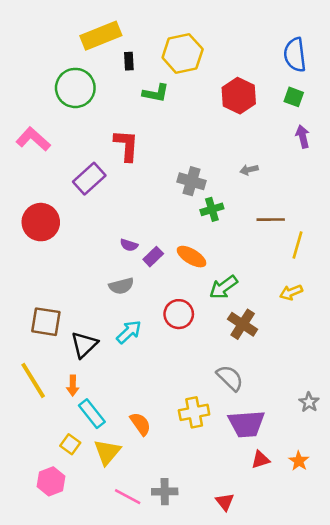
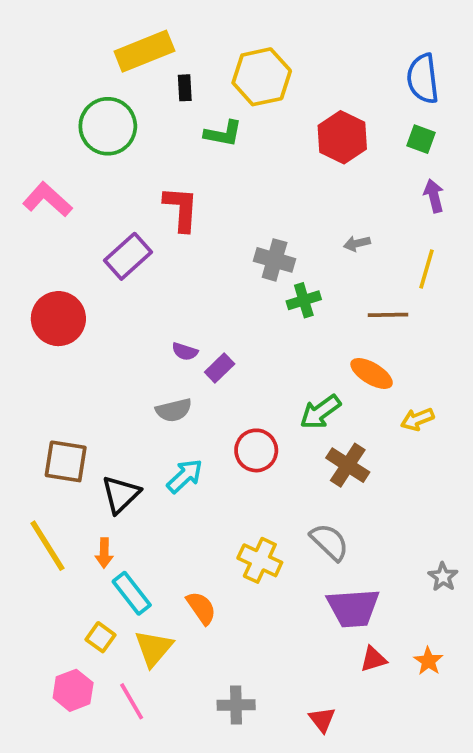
yellow line: (298, 245) -> (427, 269), moved
orange ellipse: (192, 257) -> (372, 373), moved
yellow cross: (194, 412) -> (260, 560), moved, turned 36
pink line: (128, 497) -> (132, 701), moved, turned 32

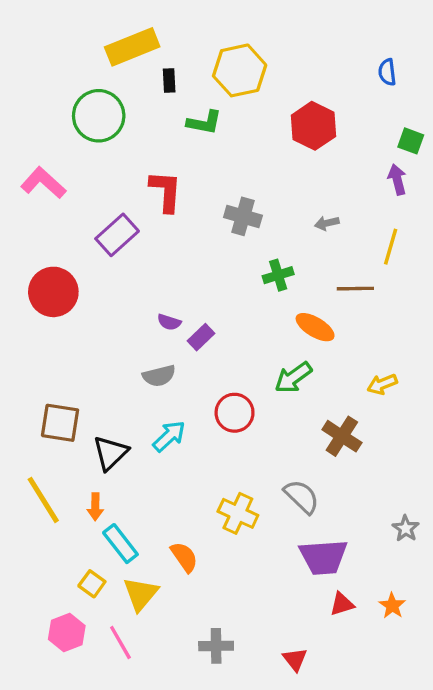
blue semicircle: (423, 79) -> (387, 72), size x0.6
green square: (421, 139) -> (411, 141), moved
gray cross: (275, 260) -> (243, 216), moved
orange ellipse: (372, 373) -> (315, 327), moved
brown cross: (348, 465) -> (342, 436), moved

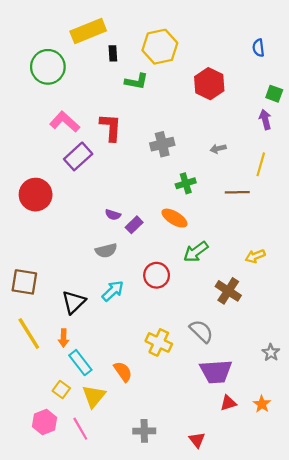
green circle: (99, 116) -> (48, 67), moved
pink L-shape: (43, 183) -> (65, 122), moved
gray cross: (243, 216) -> (162, 144), turned -30
orange ellipse: (315, 327) -> (174, 218), moved
brown square: (60, 423) -> (24, 282), moved

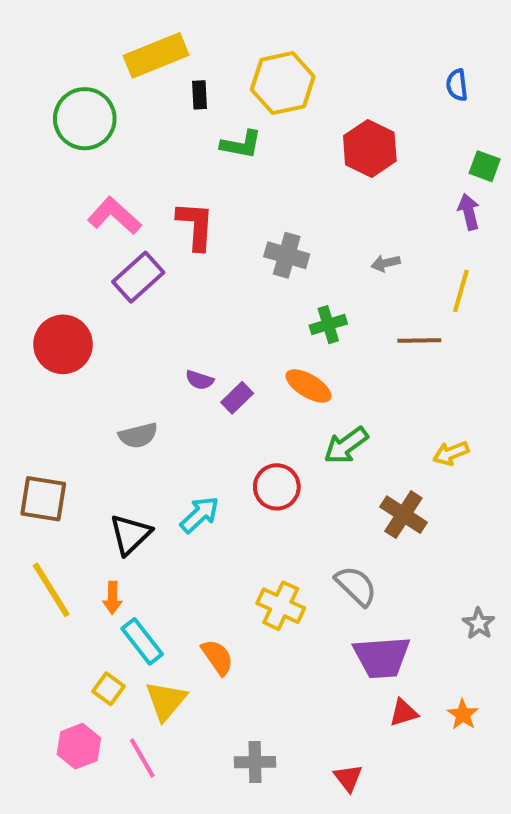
gray cross: (162, 144) -> (287, 255), turned 30
gray semicircle: (106, 251) -> (138, 435), moved

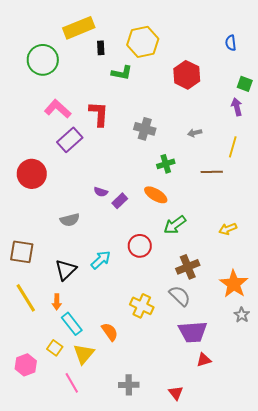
brown cross: (403, 515) -> (188, 267), moved, turned 35
orange star: (463, 715) -> (234, 284), moved, size x1.8
pink hexagon: (79, 746) -> (26, 365), moved

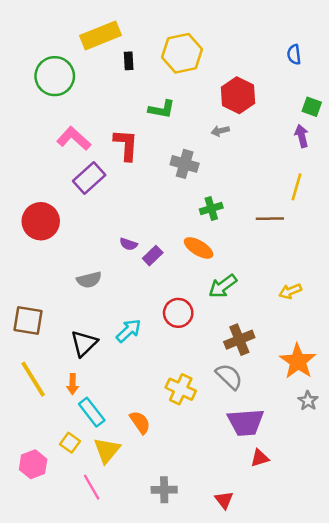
green L-shape: (122, 73) -> (162, 109), moved
gray arrow: (195, 133) -> (220, 131), moved

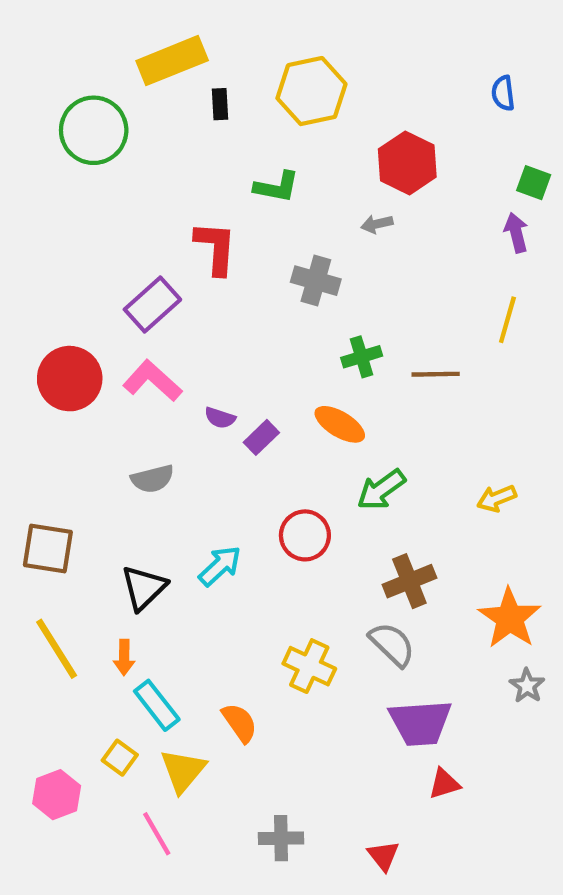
pink L-shape: (74, 139) -> (152, 381), moved
brown line: (270, 219) -> (436, 374), moved

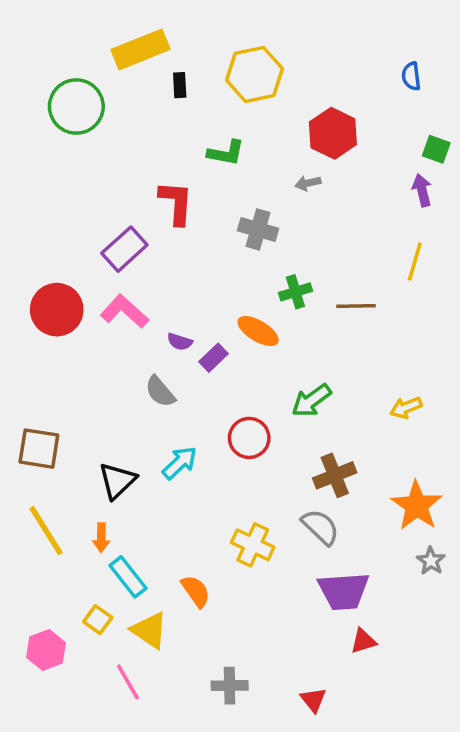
orange ellipse: (340, 424) -> (258, 331), moved
gray semicircle: (152, 479) -> (160, 392), moved, turned 64
yellow triangle: (183, 771) -> (149, 630), turned -36

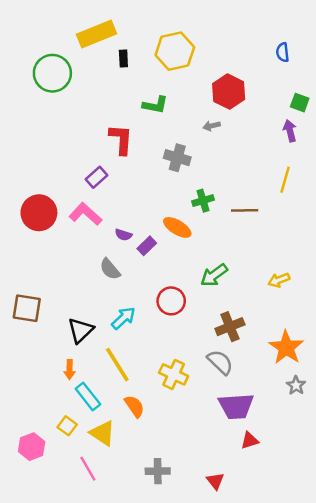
purple rectangle: (124, 249) -> (96, 177), moved, size x0.7
yellow line: (46, 531) -> (117, 365), moved

